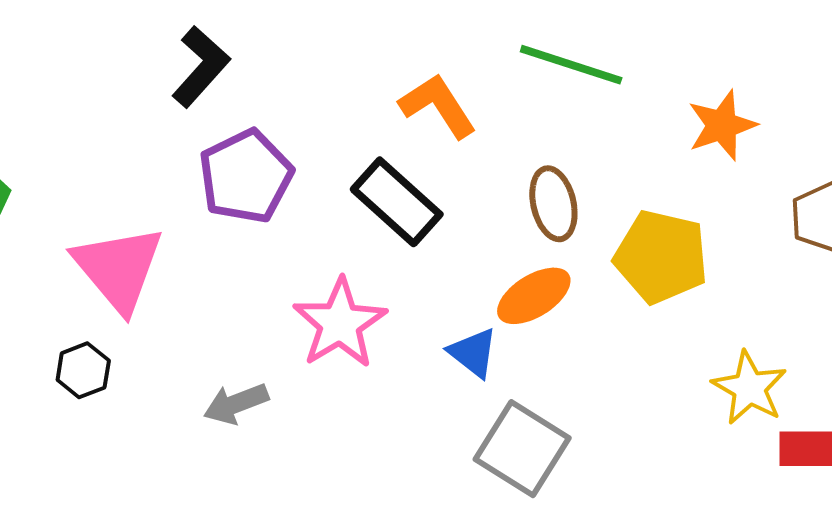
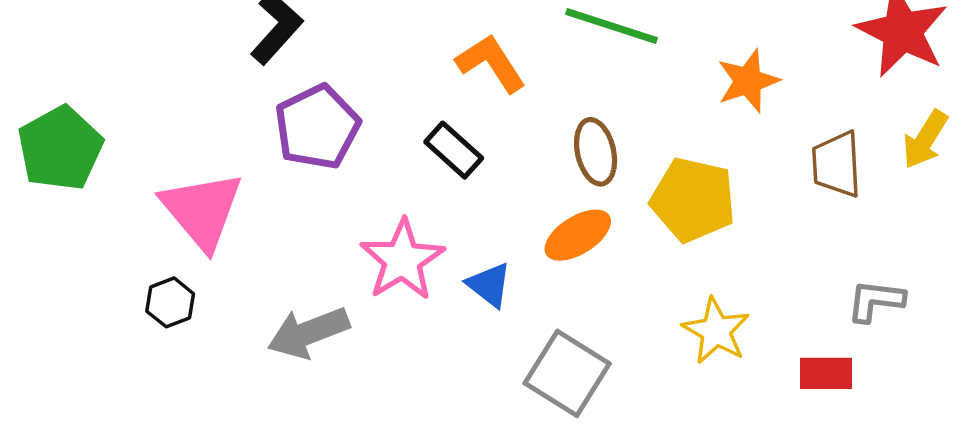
black rectangle: (397, 202) -> (454, 150), size x0.7
blue triangle: (473, 353) -> (489, 285), moved
yellow star: (749, 388) -> (716, 331), moved
gray arrow: (236, 404) -> (308, 333), size x1.4

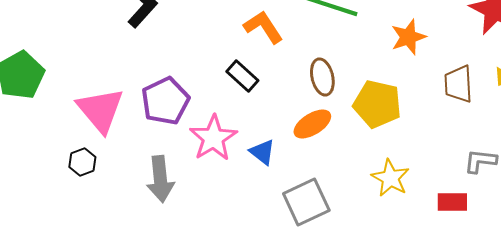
purple pentagon: (317, 127) -> (165, 101), moved
gray arrow: (308, 333) -> (160, 179), turned -75
gray square: (567, 373) -> (306, 202), turned 33

